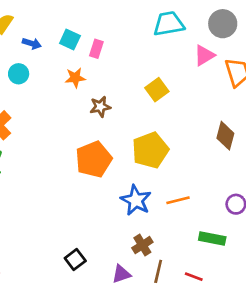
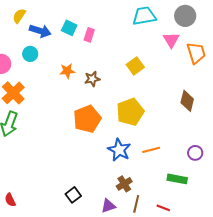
blue arrow: (32, 43) -> (40, 31), size x1.5
pink triangle: (204, 55) -> (171, 40), turned -30
orange star: (75, 78) -> (67, 71), moved

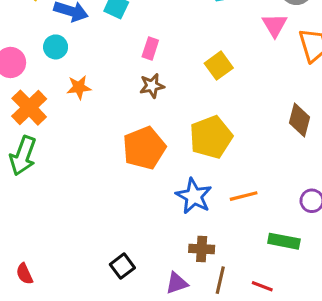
pink rectangle: (89, 35) -> (150, 49), moved
orange star: (67, 71) -> (79, 87), moved
brown cross: (124, 184) -> (202, 249), turned 35

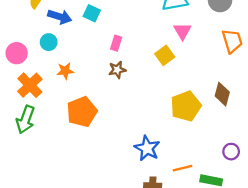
pink triangle: (275, 25) -> (182, 31), moved
yellow pentagon: (211, 137) -> (186, 106), moved
orange pentagon: (144, 148) -> (82, 112), moved
orange line: (244, 196) -> (182, 168), moved

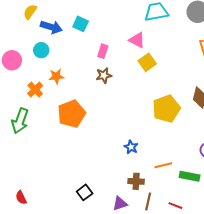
pink triangle: (182, 31) -> (137, 40), moved, turned -30
orange cross: (30, 85) -> (35, 90), moved, size x0.7
blue star: (147, 148) -> (131, 147), size x0.6

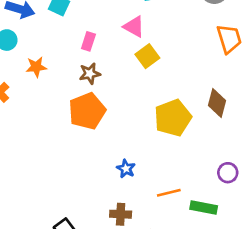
orange star: (56, 76) -> (36, 67), moved
orange pentagon: (71, 114) -> (87, 111), moved
brown cross: (136, 181) -> (121, 214), moved

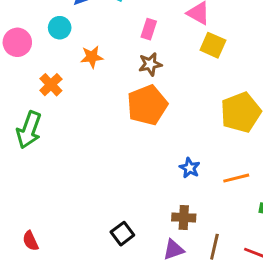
yellow square: (147, 56) -> (213, 45), turned -30
orange line: (169, 193) -> (236, 178), moved

